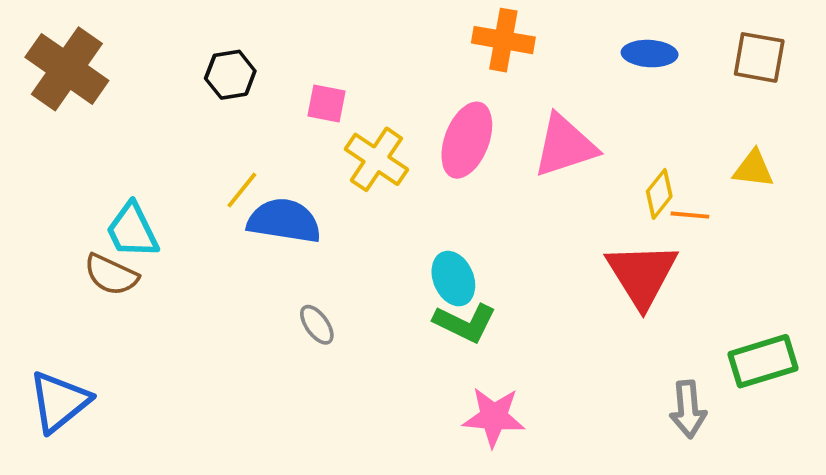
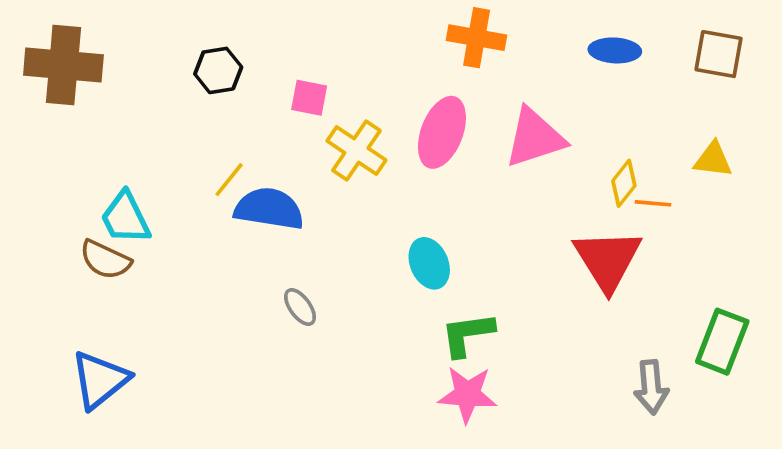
brown cross: (67, 69) -> (63, 65), turned -30
green L-shape: (465, 323) -> (467, 334), moved, turned 146
green rectangle: (763, 361) -> (722, 342), turned -52
blue triangle: (59, 402) -> (100, 380), moved

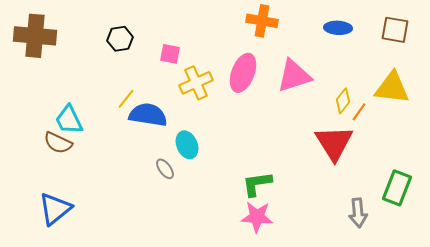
yellow cross: (356, 151) -> (196, 83), turned 32
yellow triangle: (713, 160) -> (392, 88), size x1.6
orange line: (653, 203) -> (359, 112), turned -60
cyan ellipse: (429, 263) -> (187, 145), moved

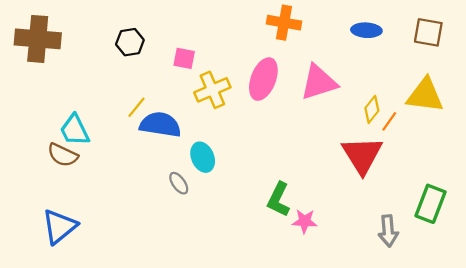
green L-shape: (257, 184) -> (279, 199), turned -56
pink star: (257, 217) -> (305, 221), moved, size x0.7

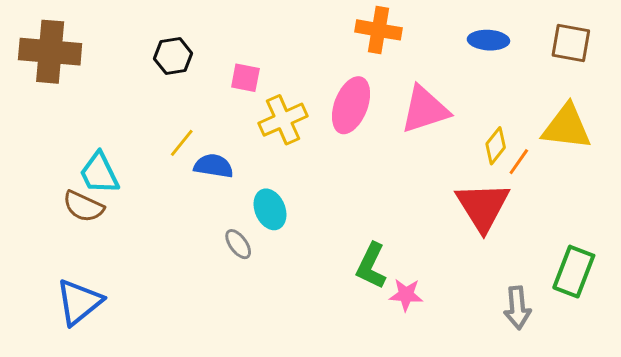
blue semicircle: (160, 125) -> (214, 166), size x0.7

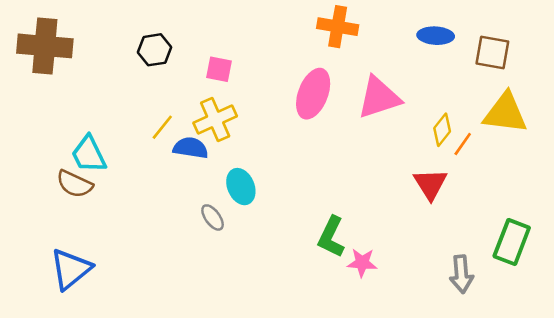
brown square: (571, 43) -> (492, 52), moved
yellow cross: (283, 120) -> (215, 119), moved
red triangle: (483, 206) -> (430, 184), size x0.7

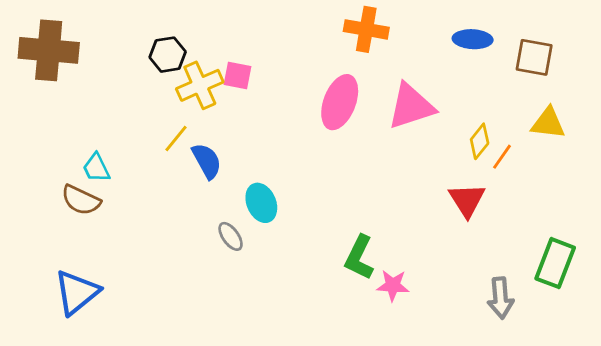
yellow triangle: (505, 113) -> (548, 123), size x0.7
yellow cross: (215, 119) -> (200, 85), moved
blue semicircle: (191, 148) -> (207, 161), turned 52
cyan trapezoid: (89, 154) -> (96, 168), size x0.7

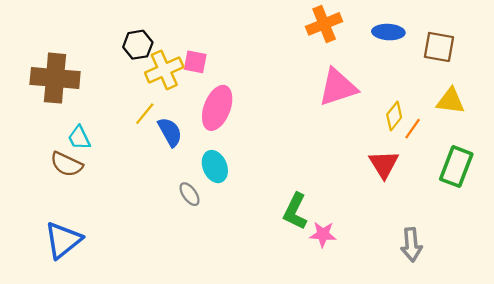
orange cross: (366, 29) -> (324, 24), moved, turned -32
brown cross: (49, 50) -> (55, 78), moved
pink ellipse: (340, 102) -> (217, 108), moved
green rectangle: (555, 263) -> (456, 167), moved

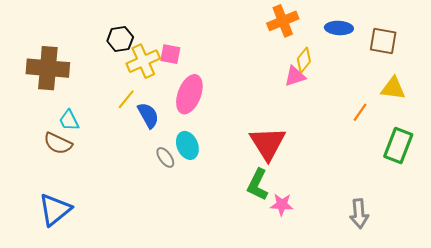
pink triangle: (338, 87) -> (295, 76), size x0.6
yellow diamond: (394, 116) -> (304, 60), moved
red triangle: (384, 164) -> (268, 143), moved, size x1.4
gray ellipse: (190, 194) -> (165, 157), moved

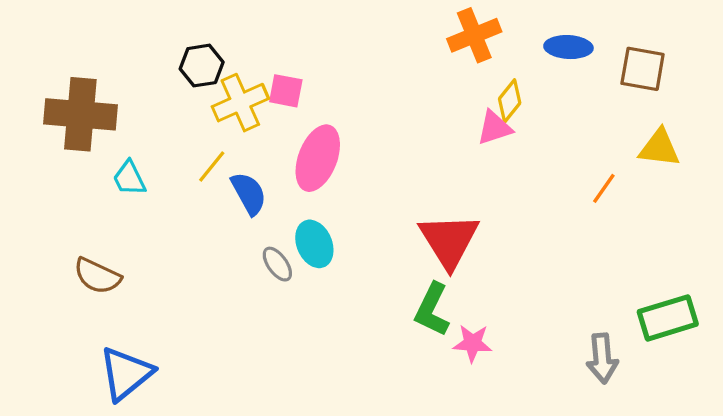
cyan trapezoid: (69, 120) -> (129, 178), moved
brown semicircle: (58, 143) -> (97, 276), moved
green rectangle: (398, 145) -> (668, 318), moved, turned 52
blue triangle: (55, 210) -> (126, 373), moved

